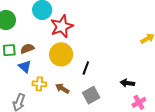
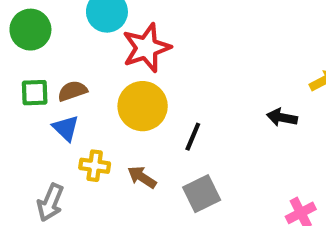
black arrow: (127, 83) -> (282, 117), moved

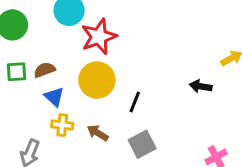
blue triangle: (66, 128) -> (54, 97), moved

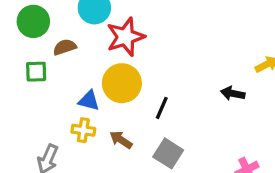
brown semicircle: (45, 70) -> (65, 47), moved
blue triangle: (54, 97) -> (89, 101), moved, turned -30
gray square: (142, 144) -> (168, 153), turned -32

